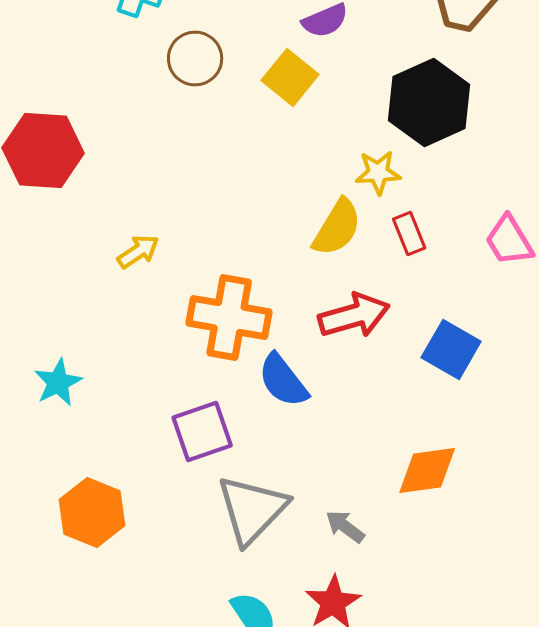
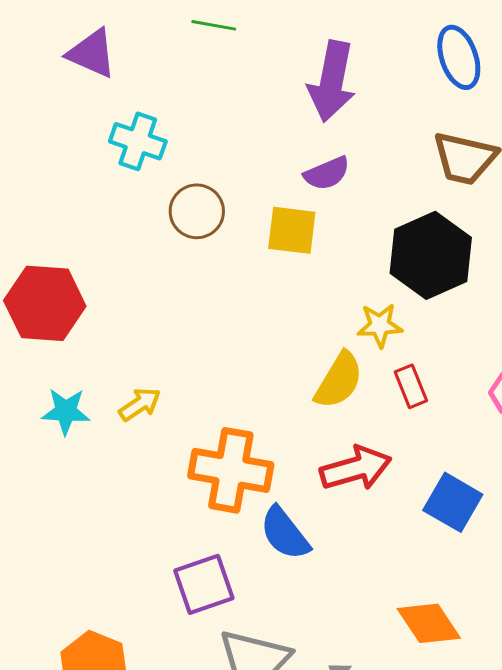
yellow square: (290, 78) -> (292, 230), turned -32
cyan star: (58, 382) -> (66, 411), moved, turned 30
orange diamond: (427, 470) -> (429, 623), turned 64

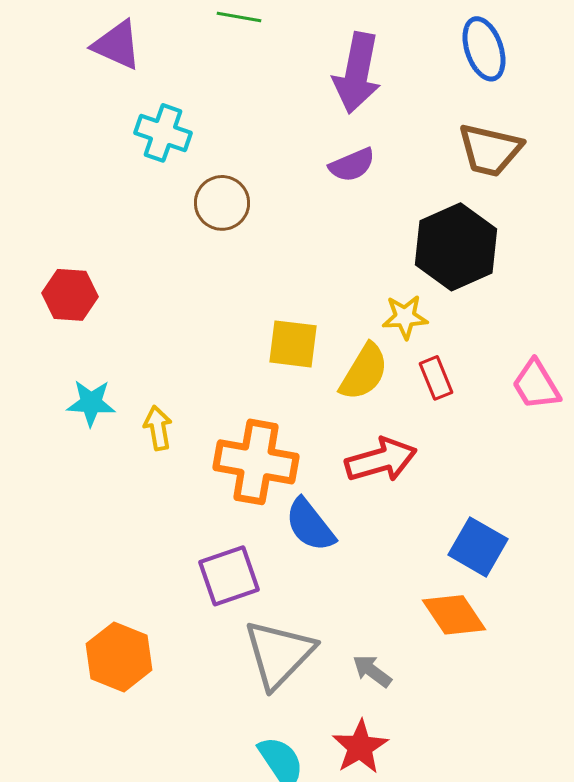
yellow square: (292, 230) -> (293, 344), moved
red hexagon: (45, 303) -> (70, 295), size x0.7
yellow arrow: (140, 404) -> (158, 428), moved, turned -66
blue square: (453, 502) -> (478, 547), moved

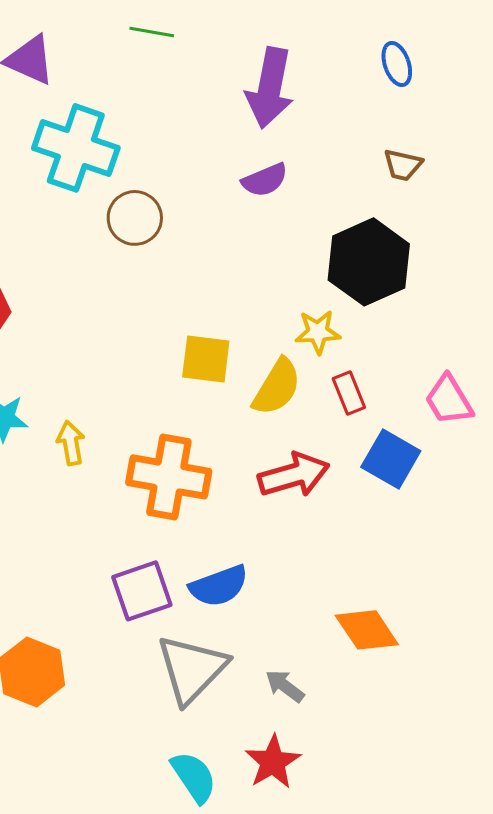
blue ellipse: (484, 49) -> (397, 64), size x0.7
cyan cross: (163, 133) -> (76, 148), size x1.5
brown trapezoid: (490, 150) -> (403, 165), size x0.6
blue semicircle: (310, 525) -> (219, 586), moved, turned -72
blue square: (478, 547) -> (391, 459), moved

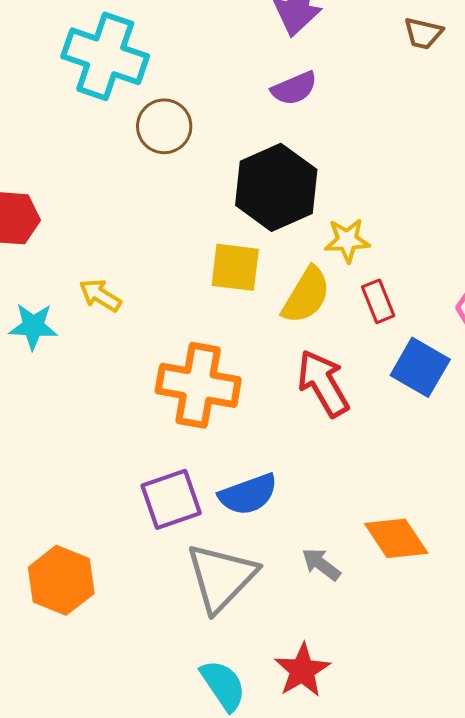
brown trapezoid: (403, 165) -> (423, 33), moved
black hexagon: (369, 262) -> (276, 187), moved
yellow arrow: (71, 443) -> (100, 295), moved, turned -48
red arrow: (294, 475) -> (323, 383), turned -104
gray arrow: (285, 686) -> (321, 564), moved

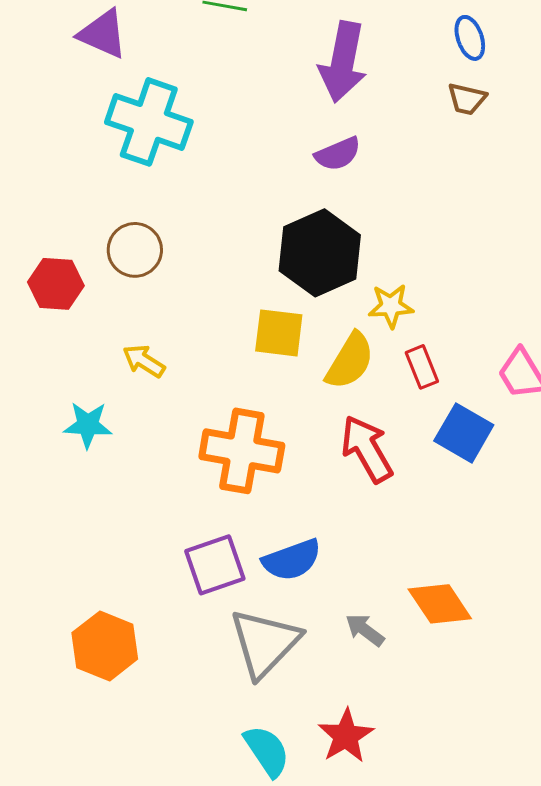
brown circle: (164, 126) -> (135, 250), moved
cyan star: (33, 326) -> (88, 425), moved

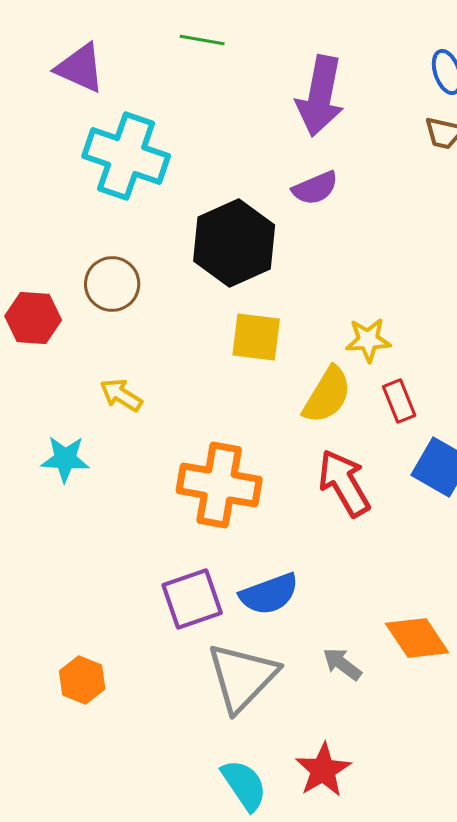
black hexagon: (320, 253) -> (234, 243), moved
yellow square: (279, 333) -> (256, 337), moved
orange hexagon: (105, 646) -> (82, 680), size x0.7

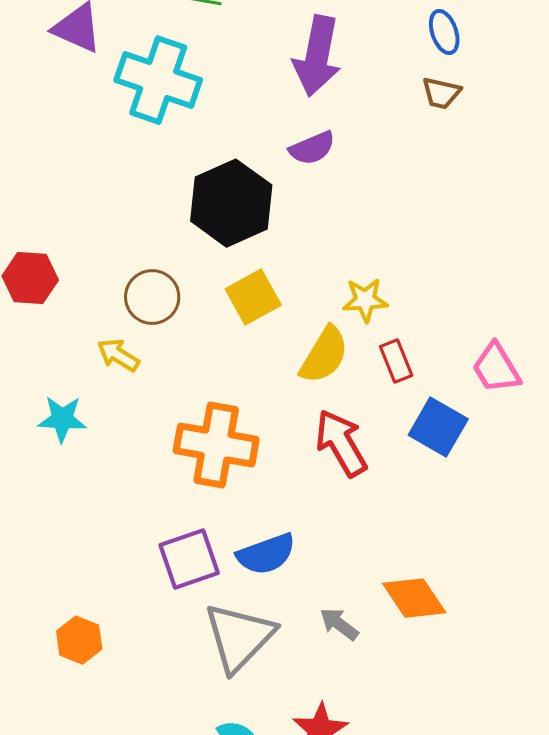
cyan cross: (126, 156) -> (158, 80), moved
brown circle: (112, 284) -> (152, 297), moved
yellow square: (256, 337) -> (253, 297), turned -36

